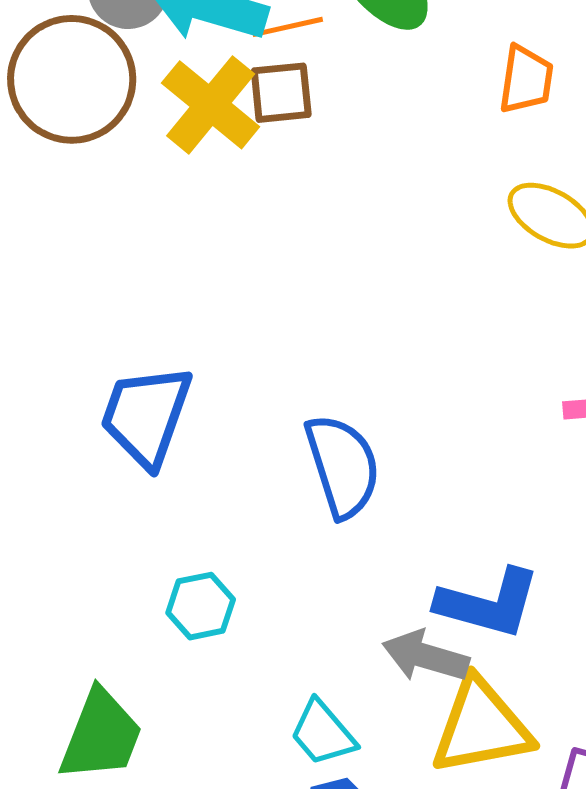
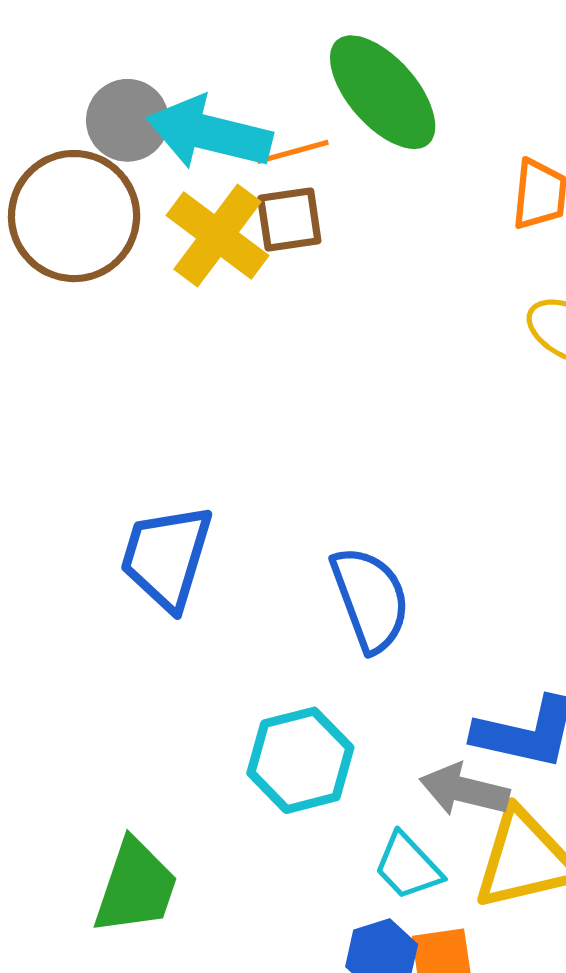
cyan hexagon: (201, 606) -> (300, 760), moved, size x1.5
cyan trapezoid: (323, 733) -> (408, 866), moved

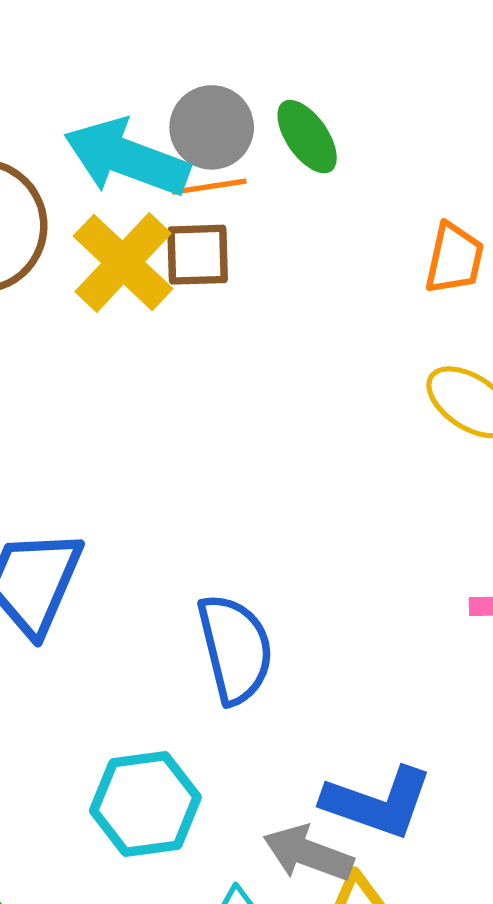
green ellipse: (383, 92) -> (307, 137), size x0.6
gray circle: (127, 120) -> (212, 127), moved

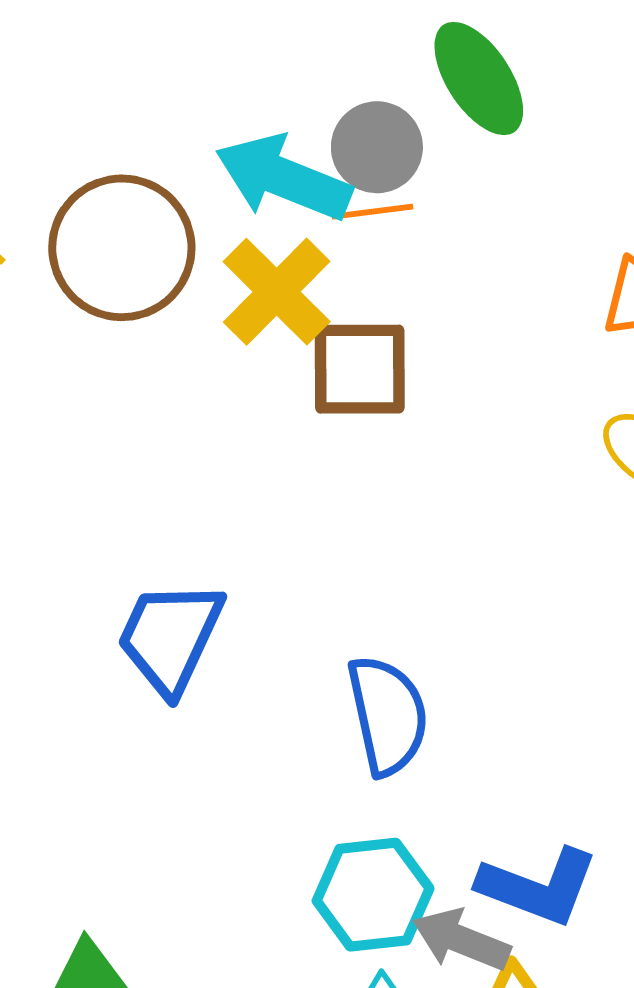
green ellipse: (307, 137) -> (479, 79), moved, size x1.4
brown square: (198, 255) -> (360, 369), moved, size x1.4
cyan hexagon: (145, 804) -> (373, 895), moved

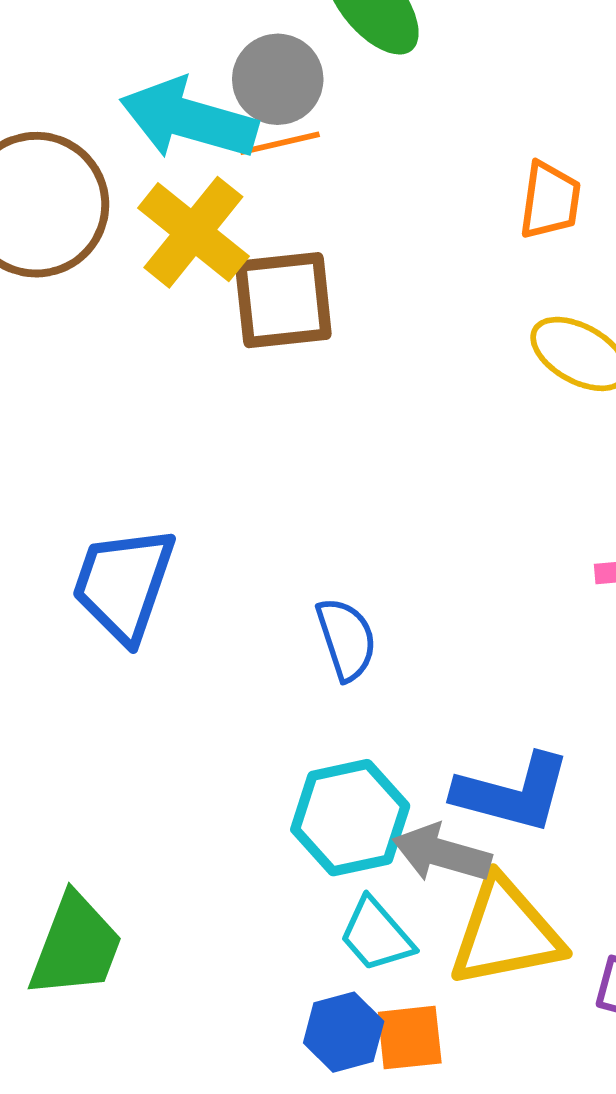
blue semicircle: (388, 715) -> (346, 639), size x0.7

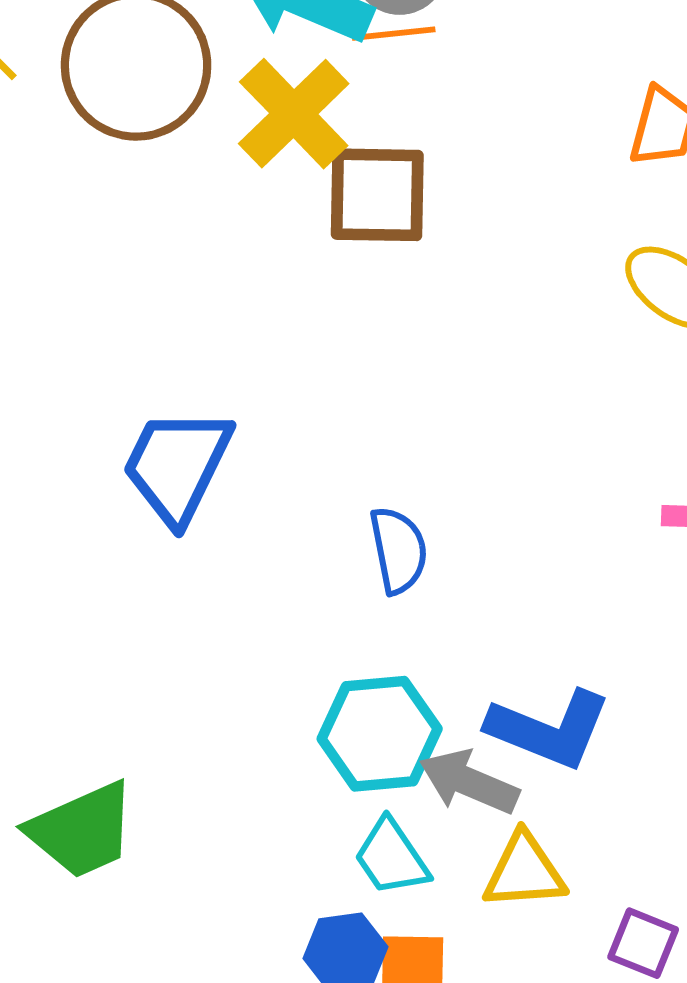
yellow triangle: (506, 933) -> (524, 871), size x0.7
green trapezoid: (76, 946) -> (82, 830), turned 38

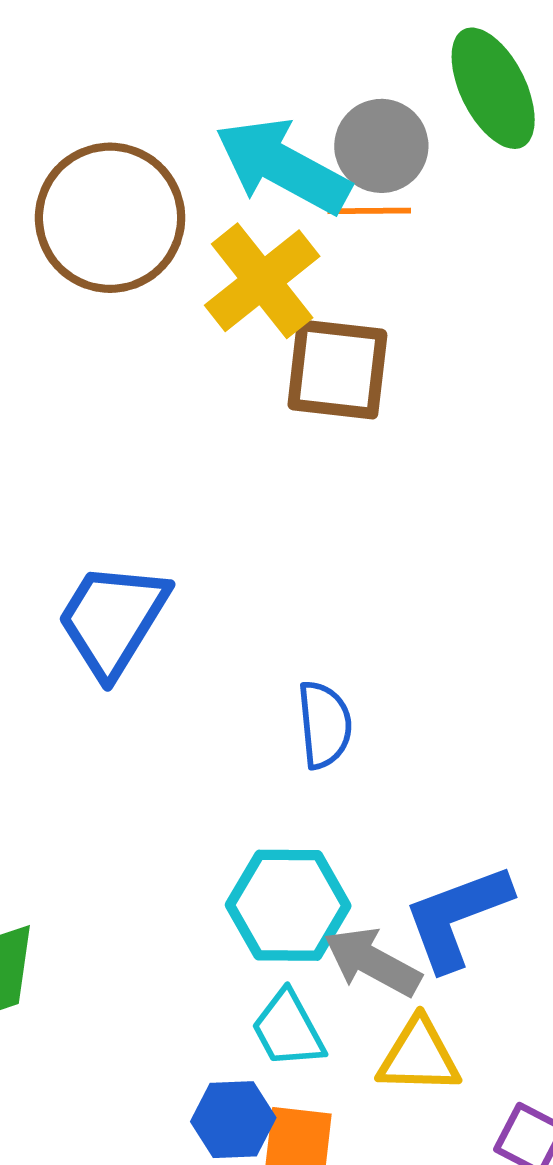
blue L-shape: (549, 729) -> (457, 917), turned 132

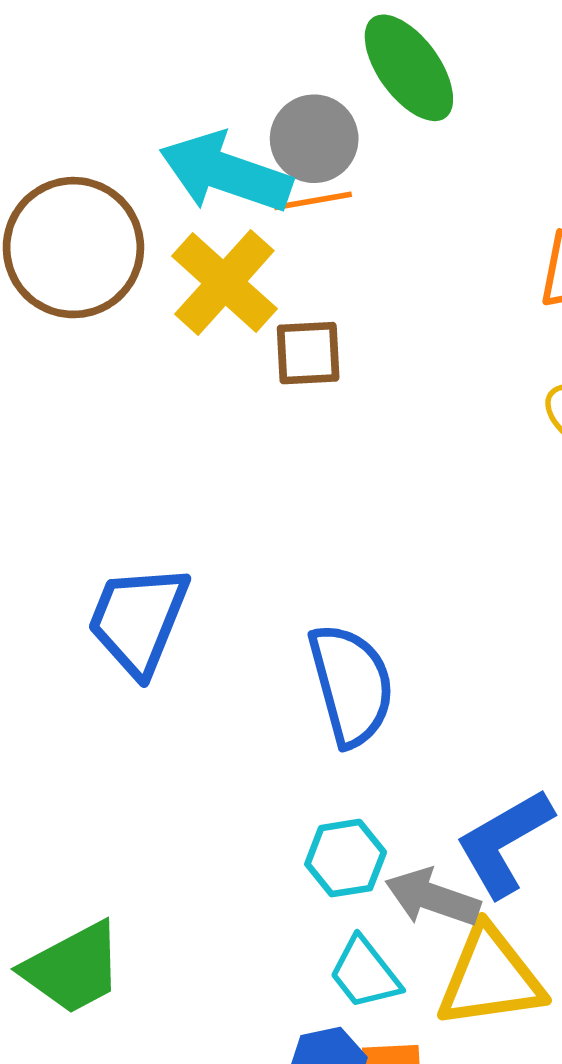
brown square: (337, 370) -> (308, 353), size x0.7
blue semicircle: (324, 725) -> (351, 685), size x1.5
cyan hexagon: (288, 905) -> (346, 858), size x0.7
yellow triangle: (419, 1056) -> (490, 978), size x1.4

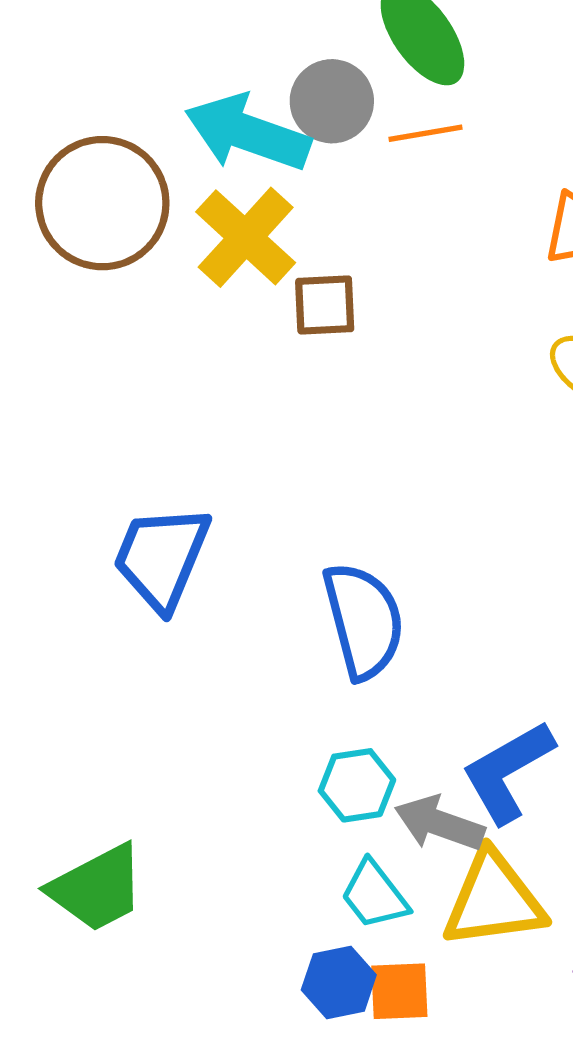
orange line: (313, 201) -> (425, 133), moved

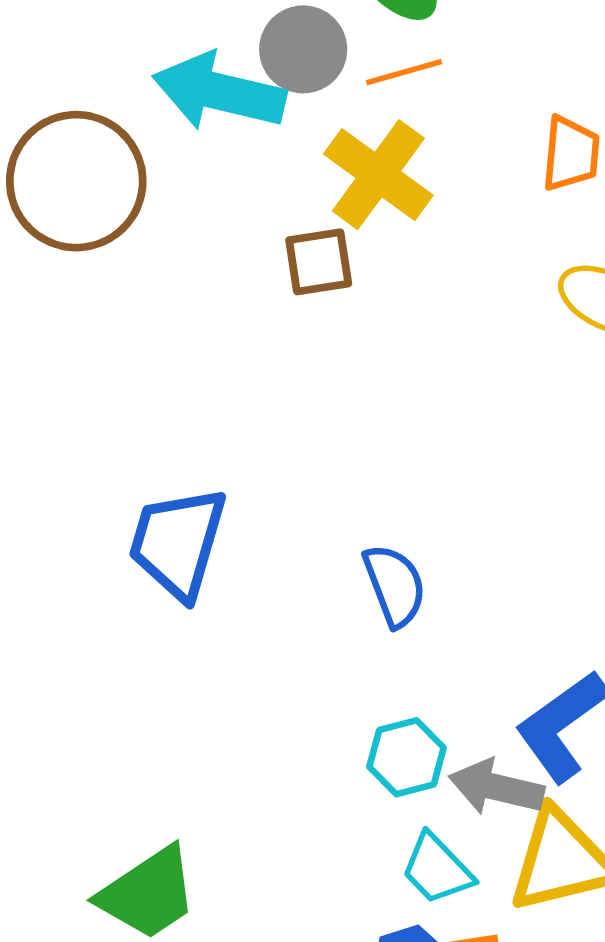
yellow cross: (246, 237) -> (378, 175), moved
blue semicircle: (363, 621) -> (395, 585), size x0.7

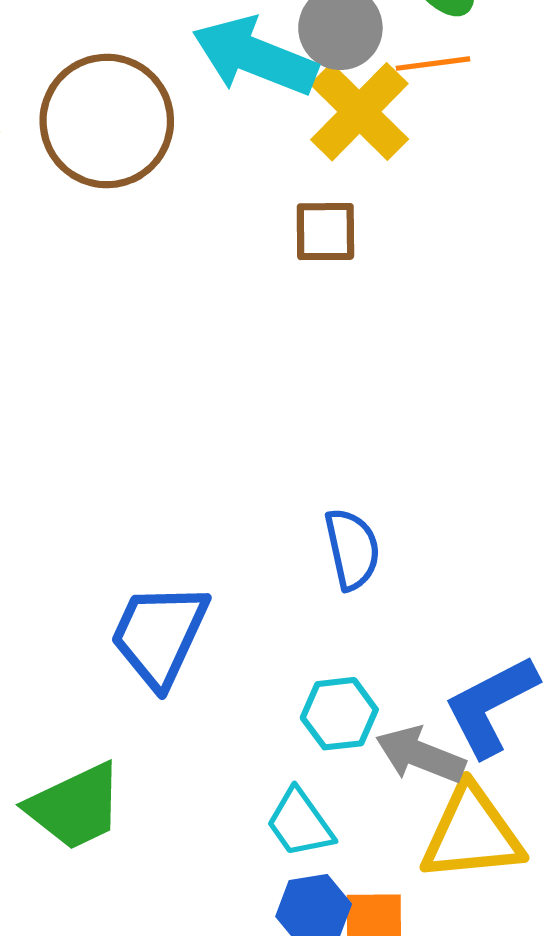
yellow cross: (378, 175) -> (359, 112), moved
blue trapezoid: (178, 543) -> (159, 635), moved
cyan trapezoid: (437, 869) -> (300, 823), moved

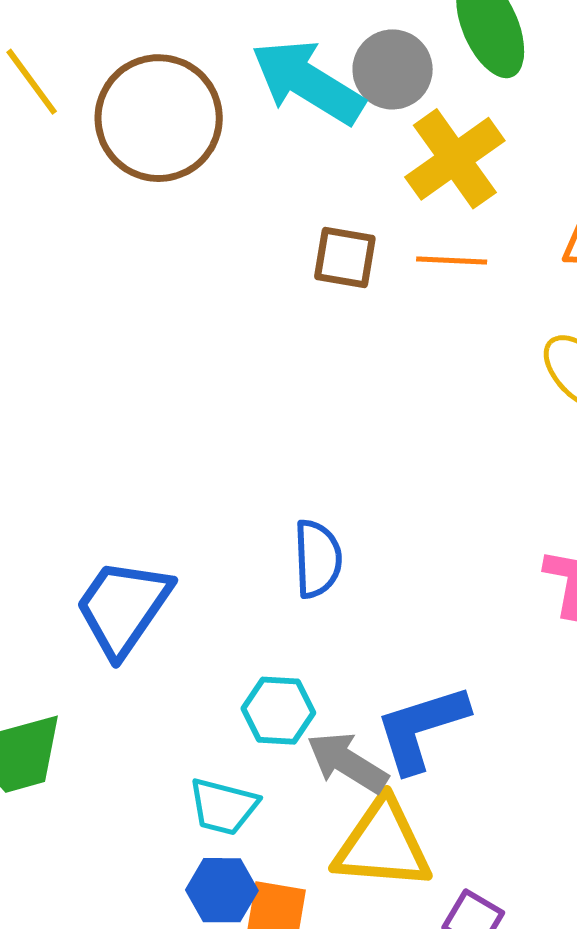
orange line: (433, 64) -> (452, 260), moved
yellow cross: (359, 112) -> (455, 159), moved
cyan trapezoid: (300, 823) -> (223, 806), turned -50

